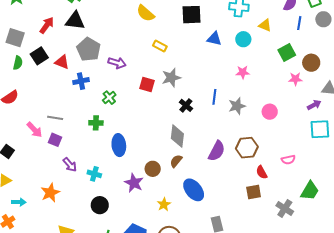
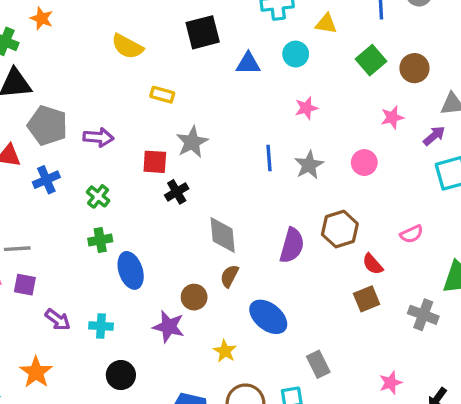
pink star: (295, 79) -> (392, 117), moved
black cross: (186, 105) -> (177, 192), moved, turned 32
green cross: (96, 123) -> (100, 240), moved

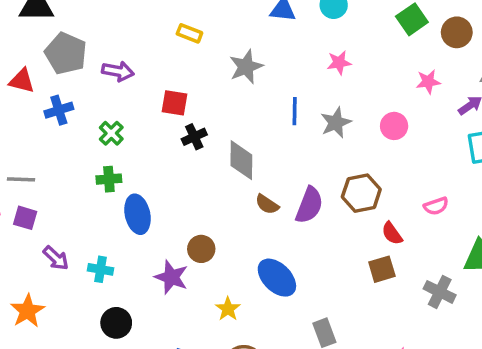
gray star: (192, 142) -> (246, 67), moved
gray diamond: (223, 235) -> (241, 160), moved
brown semicircle: (229, 276) -> (267, 204), moved, turned -90

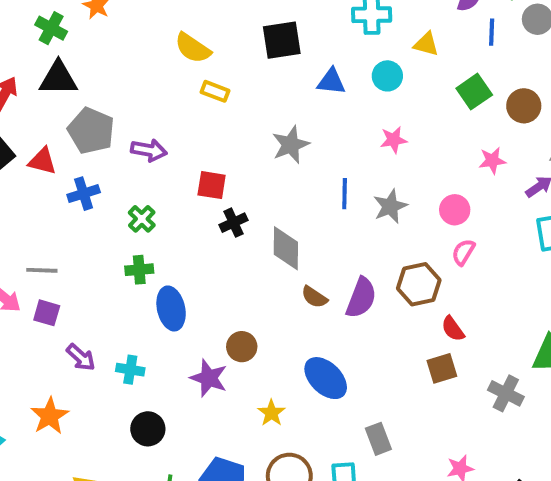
yellow rectangle: (189, 33) -> (215, 91), moved
pink semicircle: (436, 206) -> (463, 252), moved, turned 140

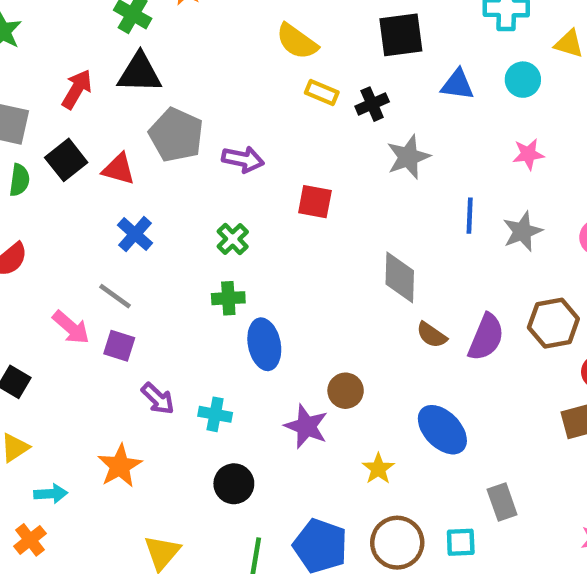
blue cross: (84, 194) -> (135, 234), moved, turned -32
black cross: (233, 223) -> (372, 104), moved
gray line: (42, 270) -> (115, 296), turned 32

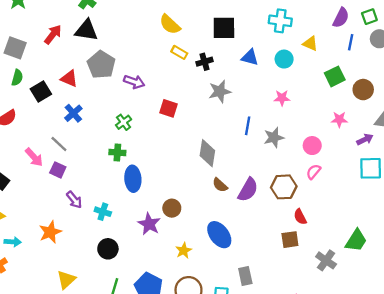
black square: (66, 160) -> (41, 91), moved

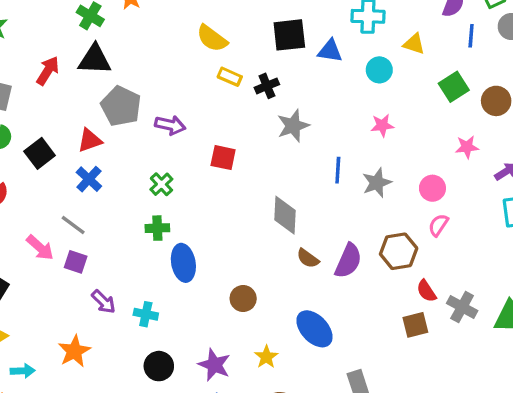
blue triangle: (250, 57) -> (330, 51), moved
red triangle: (69, 79) -> (90, 140), moved, turned -36
purple star: (149, 224) -> (214, 365), moved
gray cross: (326, 260) -> (462, 307), moved

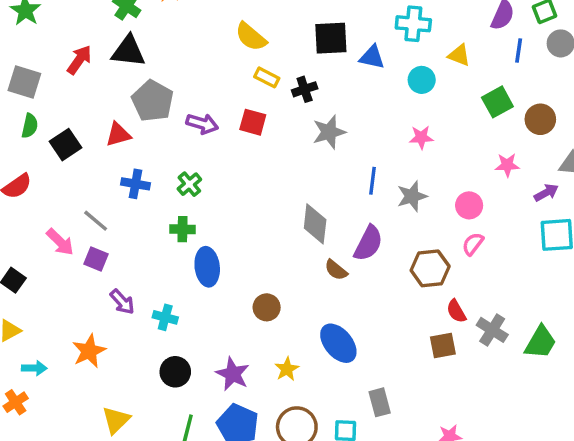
red square: (223, 158) -> (253, 122), moved
blue cross: (89, 179) -> (135, 184), moved, turned -36
purple semicircle: (348, 261) -> (368, 243), moved

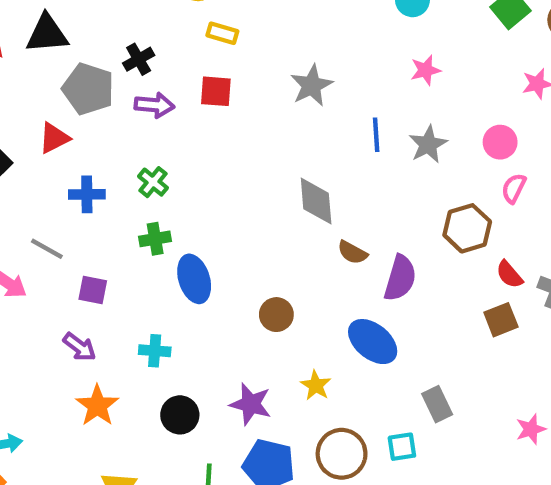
black cross: (305, 89) -> (139, 59), moved
purple semicircle: (368, 243) -> (400, 278), moved
purple square: (96, 259) -> (93, 290), moved
purple arrow: (122, 302) -> (79, 347), moved
orange star: (89, 351) -> (97, 406), moved

